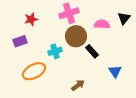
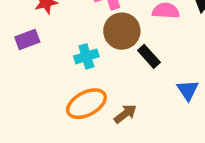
orange ellipse: (34, 71) -> (86, 104), moved

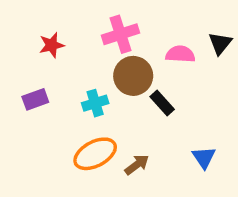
purple rectangle: (27, 40) -> (35, 99), moved
blue triangle: (188, 90) -> (204, 157), moved

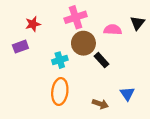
purple rectangle: (35, 99) -> (20, 47), moved
orange ellipse: (95, 154) -> (60, 92), turned -55
brown arrow: (137, 165) -> (100, 104), moved, turned 56

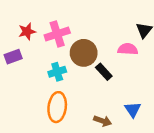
pink cross: (76, 17) -> (57, 34), moved
pink semicircle: (113, 30) -> (128, 49), moved

